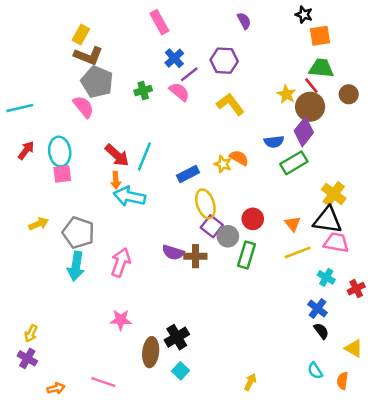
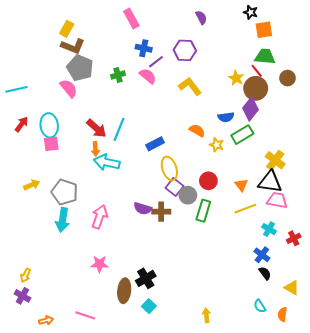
blue cross: (174, 58) -> (144, 48), turned -35
yellow star: (223, 164) -> (217, 145), moved
yellow arrow: (250, 382) -> (206, 315), turned -32

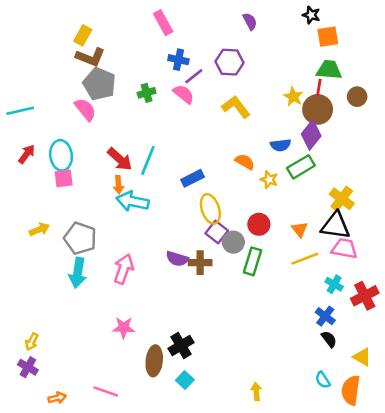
red line: (257, 71) -> (319, 88), turned 48
red cross: (294, 238) -> (365, 296), size x1.5
orange semicircle: (282, 314) -> (351, 390), size x1.6

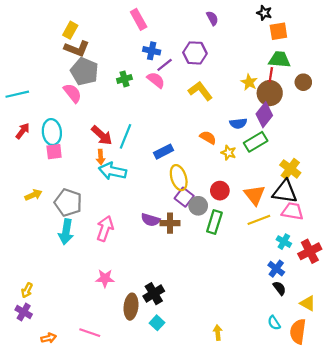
orange triangle: (300, 229) -> (255, 195), size x1.5

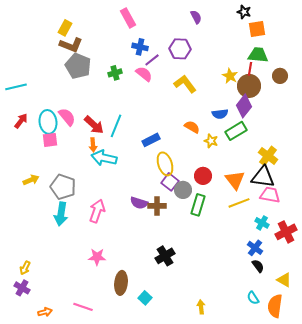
pink semicircle: (72, 93) -> (67, 117), moved
black cross: (154, 294) -> (165, 256), moved

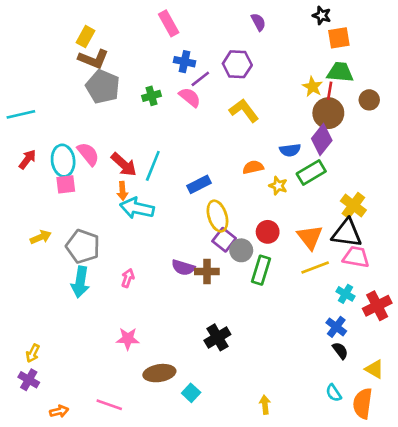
yellow star: (230, 76) -> (312, 87), moved
orange semicircle: (192, 127) -> (253, 167), turned -42
pink arrow: (97, 211) -> (128, 278), size x0.6
brown ellipse: (121, 283) -> (159, 373), turned 75

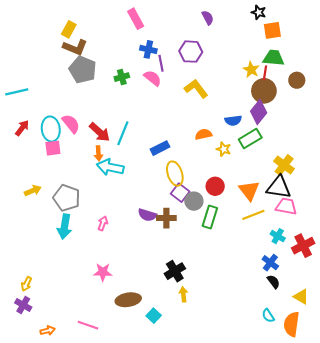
purple line: (200, 79) -> (161, 63), turned -63
yellow arrow: (265, 405) -> (183, 294), moved

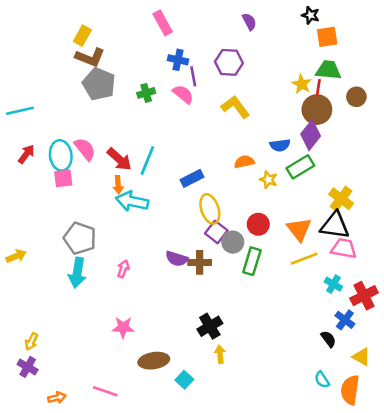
yellow arrow: (33, 191) -> (16, 256), moved
blue cross: (270, 263) -> (345, 320), moved

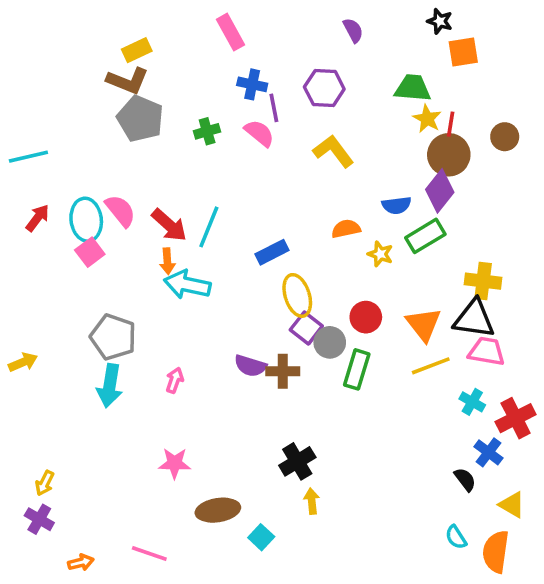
yellow rectangle: (82, 36) -> (137, 50), moved, turned 36
green trapezoid: (328, 70) -> (413, 88), moved
pink square: (63, 178) -> (90, 252), turned -30
yellow cross: (341, 199) -> (483, 281), turned -30

